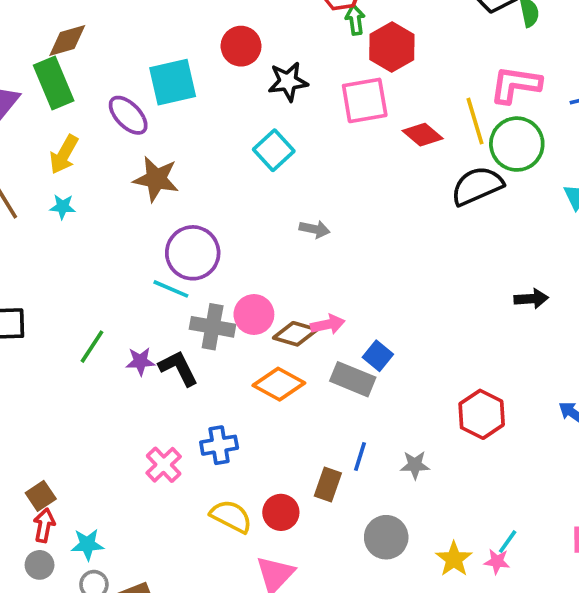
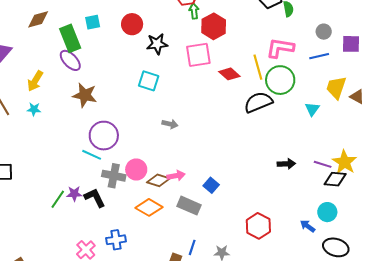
cyan square: (173, 82) -> (93, 22), moved, size x0.6
green rectangle: (54, 83) -> (70, 38), moved
cyan square: (274, 150) -> (149, 81), turned -30
green line: (92, 347) -> (58, 199), moved
blue square: (378, 356) -> (211, 185), moved

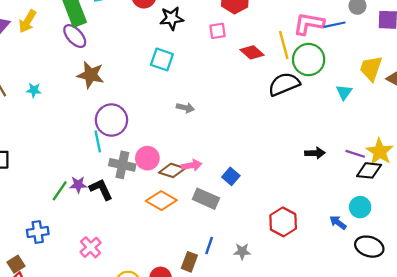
pink square: (198, 55) -> (218, 31), size x0.6
blue line: (319, 56) -> (335, 25), moved
yellow arrow: (35, 81) -> (27, 21), moved
cyan line: (92, 155) -> (98, 141), turned 54
blue cross: (116, 240) -> (38, 232), moved

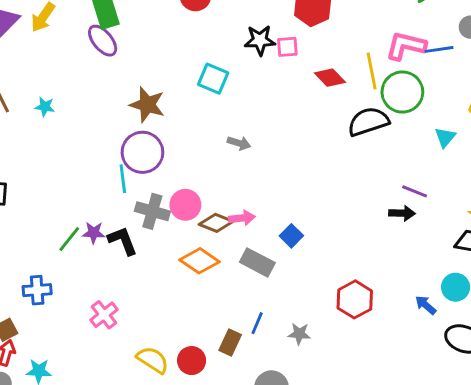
black star: (172, 18) -> (260, 40), moved
brown star: (91, 75) -> (147, 105), moved
purple line: (355, 154) -> (415, 191), moved

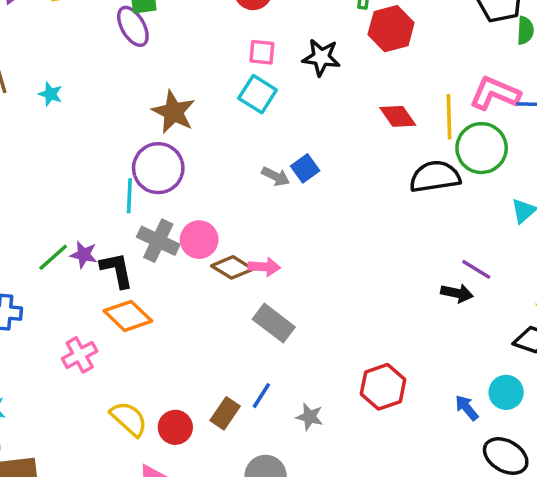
pink square: (287, 47) -> (262, 52), moved
blue square: (291, 236) -> (305, 168), moved
orange diamond: (200, 261) -> (128, 316), moved

